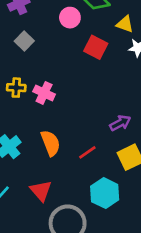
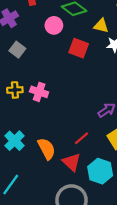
orange semicircle: (51, 143) -> (47, 149), moved
red triangle: (41, 191) -> (72, 162), moved

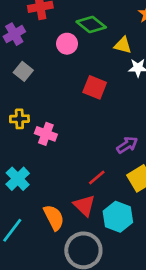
red square: (79, 48) -> (95, 87), moved
pink cross: (39, 92) -> (46, 134), moved
orange semicircle: (47, 149) -> (54, 217), moved

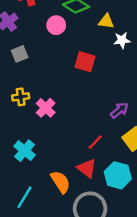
gray square: (23, 71) -> (20, 54), turned 35
pink cross: (46, 134) -> (46, 108), turned 30

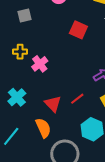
red triangle: (87, 168) -> (53, 104), moved

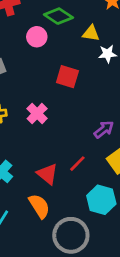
pink cross: (40, 64) -> (37, 114), moved

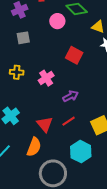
purple arrow: (104, 129) -> (71, 96), moved
orange semicircle: (39, 206) -> (34, 147), turned 42

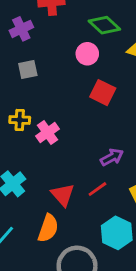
pink circle: (57, 21) -> (87, 54), moved
pink cross: (46, 78) -> (47, 132), moved
purple arrow: (71, 96) -> (112, 157), moved

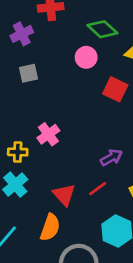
red square: (103, 93) -> (115, 89), moved
yellow cross: (20, 120) -> (18, 152), moved

